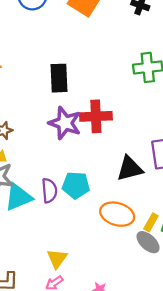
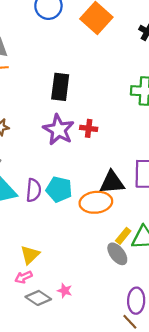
red cross: (96, 116) -> (89, 128), size x0.6
orange ellipse: (117, 214) -> (96, 202), moved, turned -32

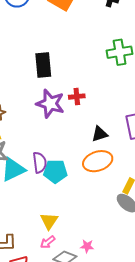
black triangle: (112, 182) -> (100, 134), moved, size x0.7
cyan pentagon: (59, 189) -> (55, 171), moved

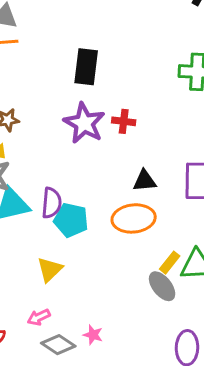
yellow triangle: (49, 221) -> (50, 269), moved

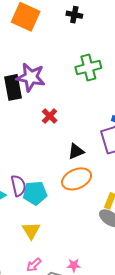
red cross: (124, 121) -> (50, 116), turned -35
purple star: (84, 123) -> (31, 77), moved

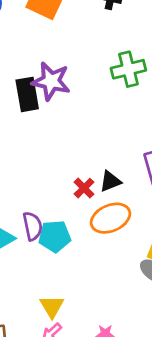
red cross: (50, 116) -> (84, 188), moved
yellow triangle: (31, 231) -> (52, 306), moved

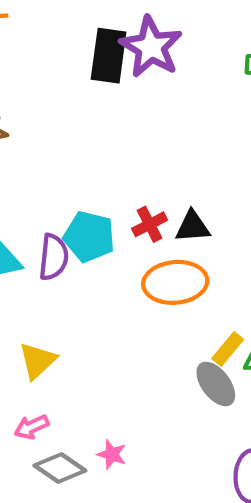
cyan pentagon: (55, 236) -> (89, 237), moved
yellow triangle: (52, 306) -> (38, 361), moved

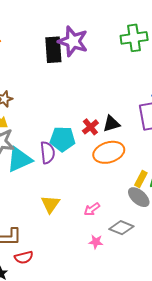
pink arrow: (32, 427) -> (92, 209), moved
gray diamond: (60, 468) -> (121, 228), moved

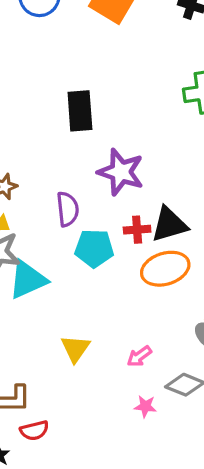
purple star: (73, 41) -> (121, 172), moved
black triangle: (111, 124) -> (169, 225), size x1.4
red cross: (90, 127) -> (137, 230), turned 35
purple semicircle: (48, 153) -> (68, 209), moved

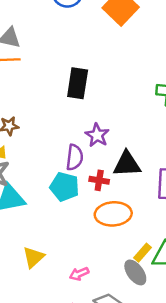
purple star: (121, 172) -> (97, 135), size x0.7
purple semicircle: (68, 209) -> (75, 157), moved
black triangle: (169, 225) -> (127, 164), moved

